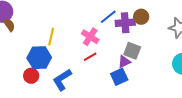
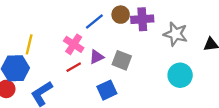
brown circle: (141, 17) -> (121, 15), moved
purple cross: (125, 23) -> (142, 19), moved
purple triangle: (124, 62) -> (97, 57), moved

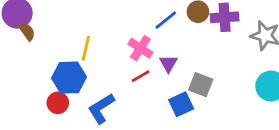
purple triangle: (97, 57) -> (168, 64), turned -35
gray square: (122, 60) -> (201, 85), moved

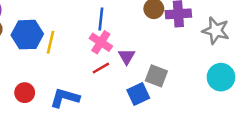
blue line: (166, 20) -> (101, 19), moved, turned -45
blue hexagon: (69, 78) -> (27, 35), moved
blue L-shape: (101, 108) -> (65, 98), turned 48

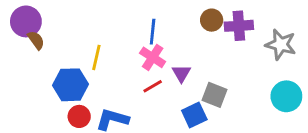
blue hexagon: (27, 35) -> (71, 85), moved
red circle: (25, 93) -> (79, 116), moved

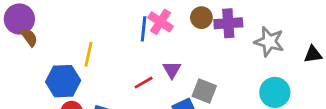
pink cross: (153, 57) -> (161, 22), moved

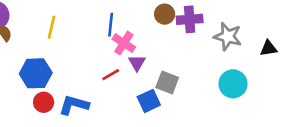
pink cross: (161, 22) -> (124, 43), moved
yellow line: (89, 54) -> (51, 27), moved

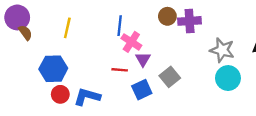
gray star: (228, 36) -> (222, 50), moved
red line: (111, 75) -> (120, 70), turned 35
gray square: (167, 83) -> (170, 77), turned 30
blue square: (149, 101) -> (142, 90), moved

